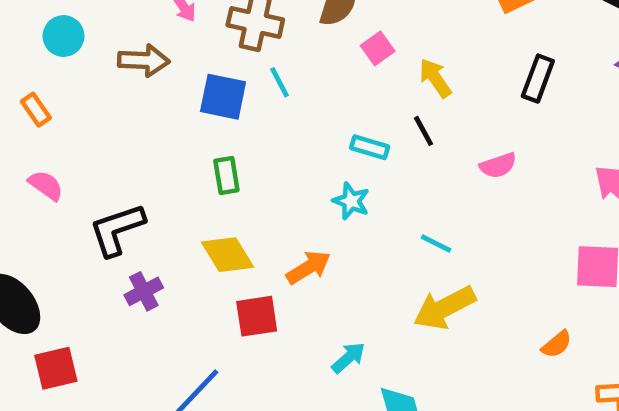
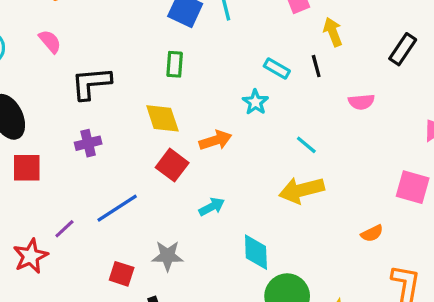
purple cross: (144, 291) -> (88, 143), moved
red square: (257, 316) -> (172, 165), turned 32
cyan arrow: (348, 358) -> (212, 207), moved

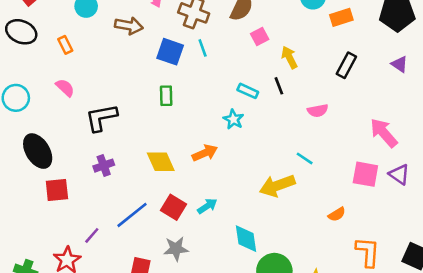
yellow diamond: (162, 118) -> (161, 162), moved
cyan line: (306, 145) -> (305, 158), moved
red square: (172, 165) -> (174, 207), moved

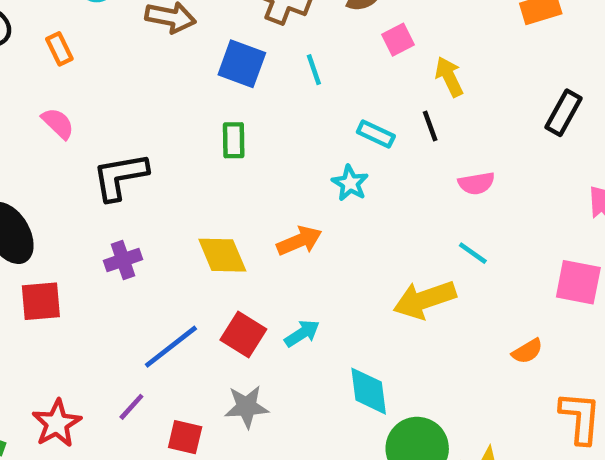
cyan line: (203, 48) -> (314, 70), moved
black rectangle: (346, 65) -> (564, 113), moved
pink semicircle: (318, 111) -> (476, 183), moved
purple line: (92, 235) -> (131, 407), moved

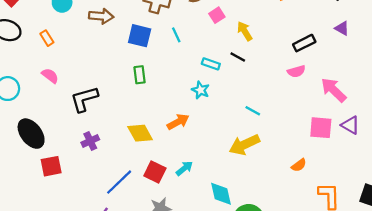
black rectangle: (564, 113) -> (304, 43), turned 40
black line: (430, 126) -> (238, 57), turned -35
pink semicircle: (476, 183) -> (296, 71), moved
cyan line: (473, 253) -> (253, 111), moved

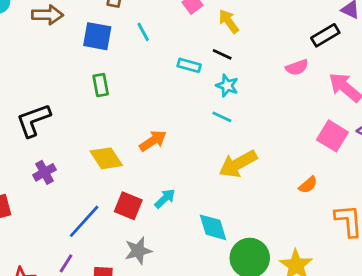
black rectangle: (304, 43) -> (325, 35), moved
cyan star: (201, 90) -> (227, 86), moved
cyan line: (253, 111) -> (222, 117), moved
pink square: (321, 128) -> (332, 136), turned 30

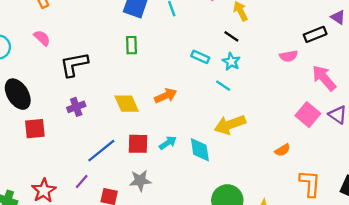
cyan rectangle: (189, 65) -> (200, 57), moved
red square: (128, 206) -> (138, 144), turned -30
cyan diamond: (213, 227) -> (200, 150), moved

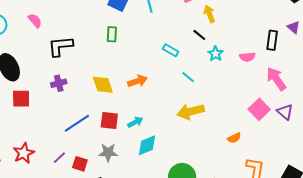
black rectangle: (315, 34) -> (272, 40), turned -66
cyan star: (231, 62) -> (215, 54), moved
cyan diamond: (200, 150) -> (147, 145), moved, turned 70
purple line: (82, 181) -> (59, 158), moved

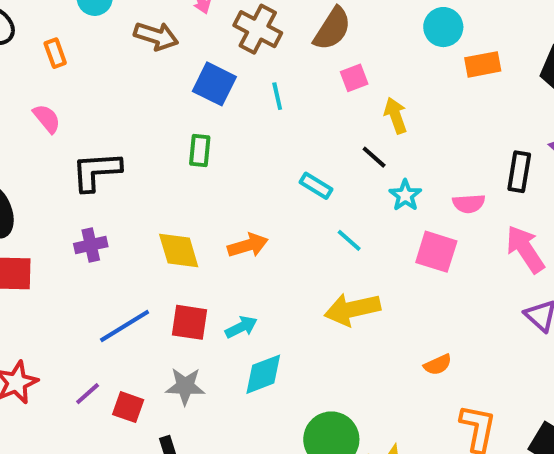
pink square: (259, 109) -> (436, 252), moved, turned -30

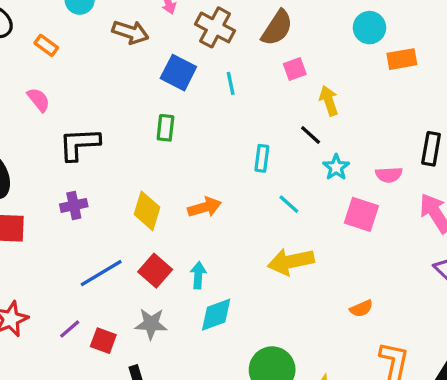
orange rectangle: (55, 53) -> (46, 45), turned -35
cyan rectangle: (316, 186) -> (262, 158), turned 65
yellow diamond: (179, 250) -> (147, 211), turned 33
red square: (189, 322) -> (155, 271), turned 32
cyan arrow: (241, 327) -> (198, 275), turned -60

